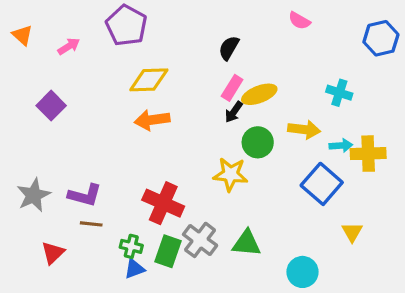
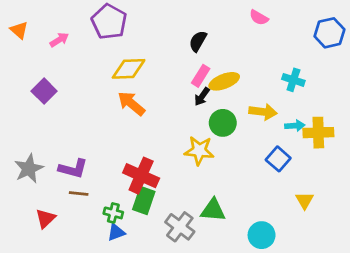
orange arrow: (152, 120) -> (131, 103), turned 48
blue square: (322, 184) -> (278, 159), size x0.7
gray cross: (200, 240) -> (180, 227), moved
green rectangle: (168, 251) -> (144, 200), moved

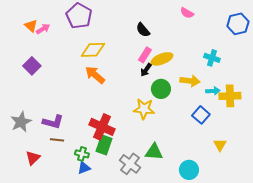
orange triangle: (19, 30) -> (31, 26), moved
black semicircle: (198, 41) -> (143, 30), turned -70

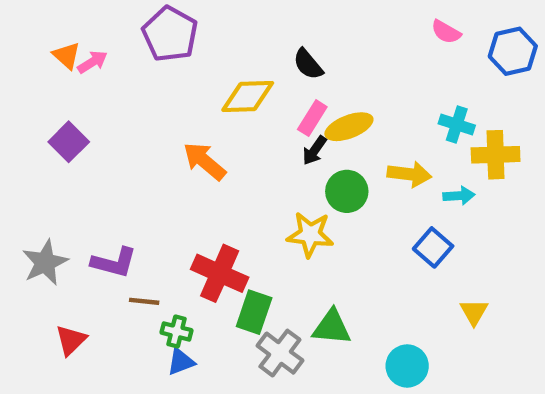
pink semicircle: (187, 13) -> (446, 32), moved
yellow diamond: (93, 50) -> (248, 97), moved
yellow cross: (230, 96) -> (496, 155), moved
brown line: (57, 140) -> (144, 301), moved
green rectangle: (104, 145) -> (254, 312), moved

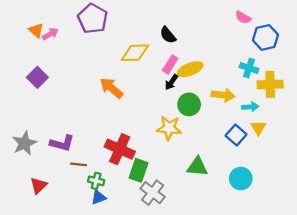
blue hexagon: (513, 51) -> (265, 37), moved
yellow triangle: (474, 312) -> (258, 128), moved
green triangle: (332, 327) -> (197, 167), moved
cyan circle: (407, 366) -> (241, 179), moved

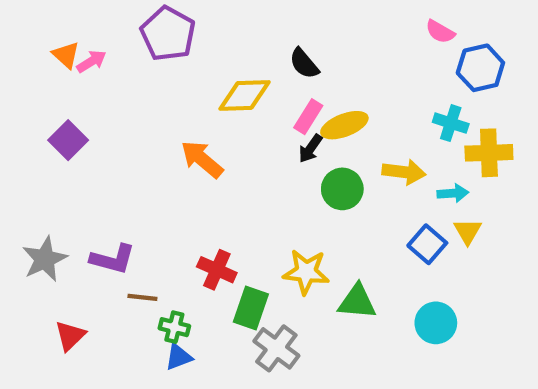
yellow star: (169, 128) -> (306, 272), moved
red cross: (120, 149) -> (217, 270), size x0.7

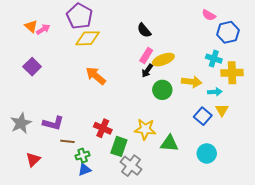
yellow diamond: (244, 95) -> (88, 38), moved
green cross: (174, 327) -> (83, 155), turned -32

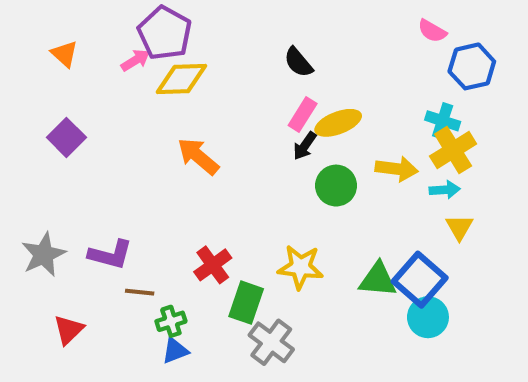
pink arrow: (43, 29) -> (135, 60), moved
yellow cross: (232, 73) -> (453, 150), moved, turned -30
blue square: (203, 116) -> (420, 280), moved, size x1.4
red cross: (103, 128) -> (213, 265), turned 30
green triangle: (169, 143) -> (378, 280), moved

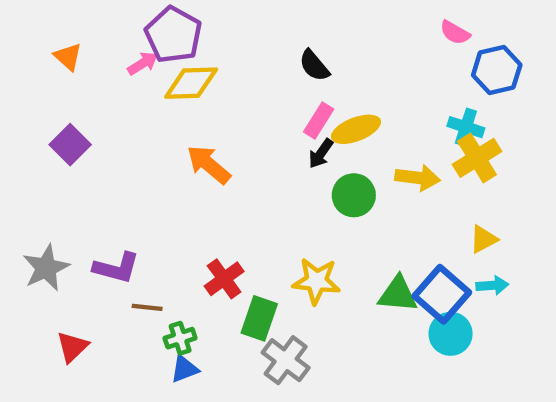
cyan arrow: (445, 190) -> (492, 285), moved
yellow triangle: (459, 227) -> (484, 239), turned 32

